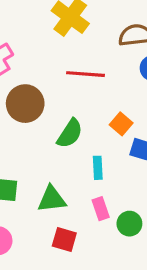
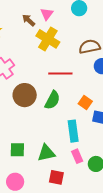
green semicircle: (70, 134) -> (52, 100), moved
cyan rectangle: (98, 168) -> (73, 131), size x1.5

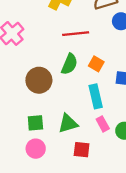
brown circle: (25, 95) -> (39, 80), moved
orange square: (85, 103) -> (96, 64), moved
pink circle: (15, 182) -> (36, 149), moved

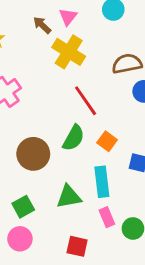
red line: (76, 34) -> (86, 101), turned 55
green square: (35, 123) -> (23, 207), turned -30
green triangle: (68, 123) -> (69, 197), moved

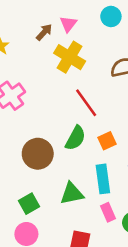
brown arrow: (42, 25) -> (44, 32), turned 90
orange square: (107, 141) -> (107, 141), turned 30

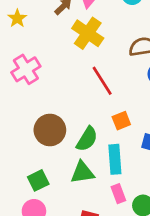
green semicircle: (75, 138) -> (87, 139), moved

